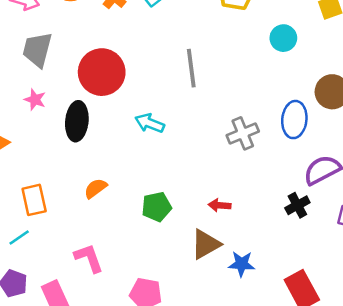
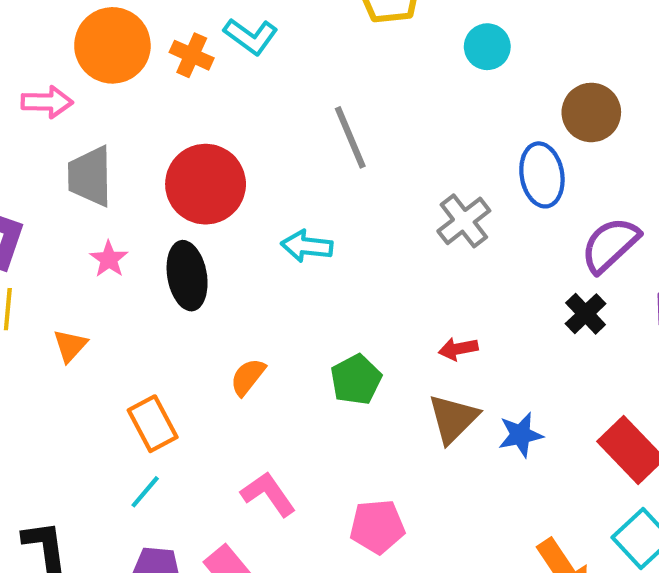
pink star: (35, 100) -> (109, 259), turned 30

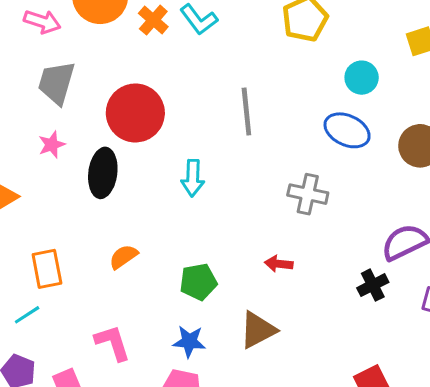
blue ellipse: (542, 175) -> (347, 130), moved, turned -72
gray cross: (464, 221) -> (308, 194), turned 33
cyan arrow: (307, 246) -> (193, 178), turned -111
red arrow: (458, 349) -> (279, 264), moved
blue star: (521, 435) -> (189, 342), moved

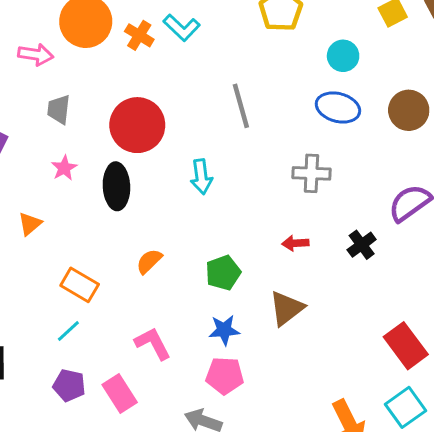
gray trapezoid: (56, 83) -> (59, 109), size x0.7
orange rectangle: (47, 269) -> (80, 285), turned -39
black cross: (373, 285) -> (362, 245), moved

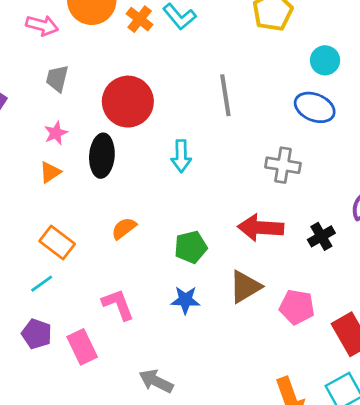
orange triangle: (30, 224) -> (50, 172), moved
red arrow: (295, 243) -> (261, 228), size x1.8
pink pentagon: (225, 376) -> (297, 307), moved

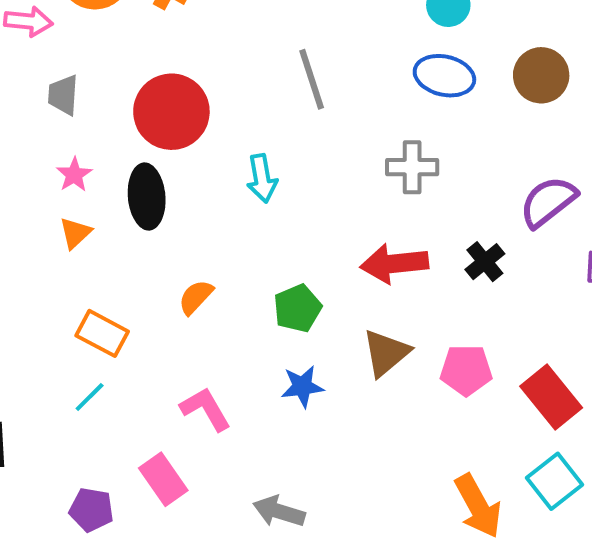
purple pentagon: (37, 334) -> (91, 510), moved

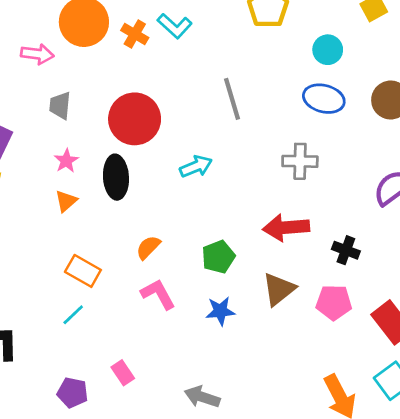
cyan arrow: (262, 178) -> (196, 166), turned -104
black cross: (485, 262) -> (346, 250), moved, turned -32
pink L-shape: (206, 409) -> (158, 294), moved
pink rectangle: (163, 479) -> (123, 373), size x0.7

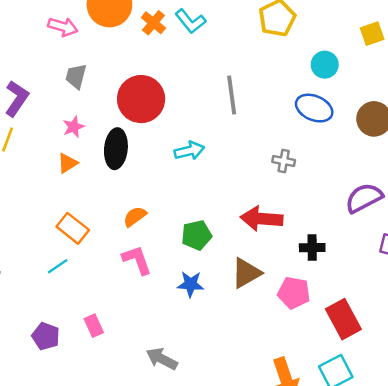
gray cross: (300, 161) -> (284, 161), size x0.7
black cross: (346, 250) -> (312, 248), turned -30

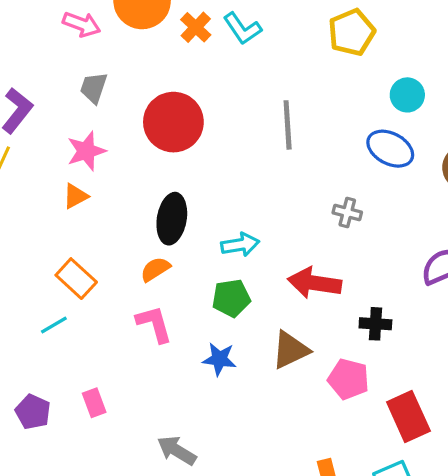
pink star: (74, 127) -> (86, 151), size x1.4
black ellipse: (116, 149) -> (172, 219), moved
cyan arrow: (189, 151) -> (240, 245), moved

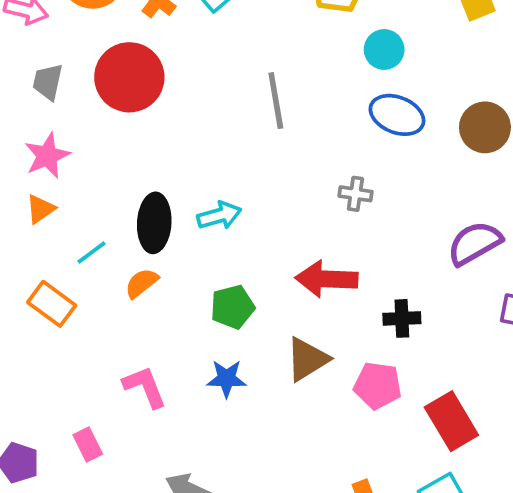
cyan circle: (407, 95) -> (384, 49), moved
red circle: (173, 122) -> (129, 77), moved
cyan arrow: (240, 245) -> (219, 216), moved
pink L-shape: (154, 324) -> (145, 387), moved
cyan line: (54, 325) -> (92, 253), moved

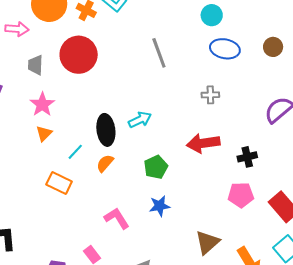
brown circle: (485, 127) -> (273, 47), size x0.7
brown triangle: (307, 359) -> (207, 242), moved

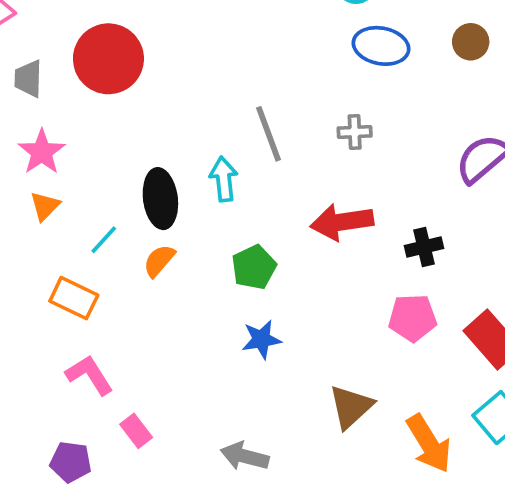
gray line: (159, 53) -> (268, 134), moved
cyan arrow: (140, 120) -> (224, 179), turned -70
pink L-shape: (117, 218) -> (89, 375), moved

